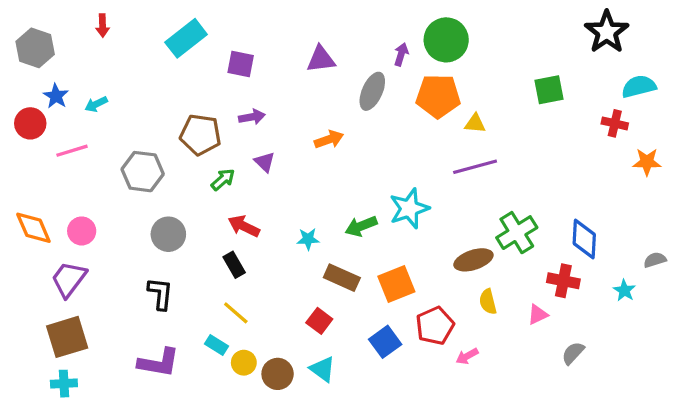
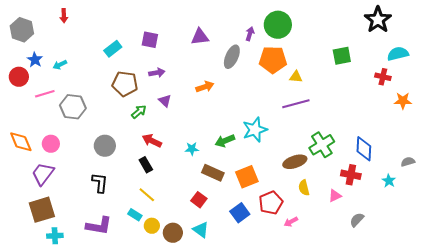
cyan rectangle: (186, 38) -> (113, 49), moved, size x0.7
gray hexagon: (143, 172) -> (73, 107), moved
cyan cross: (64, 384) -> (55, 236), moved

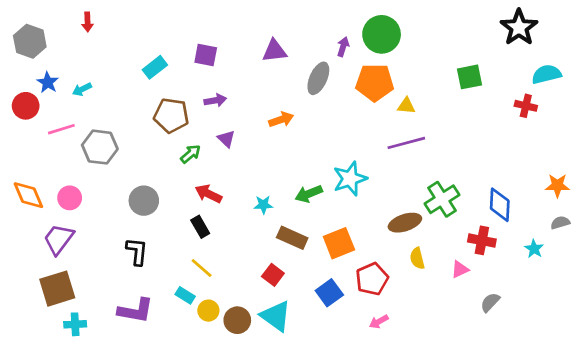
orange star: (403, 101) -> (557, 186), moved
pink arrow: (291, 222) -> (379, 322), moved
cyan triangle: (201, 230) -> (276, 316), size x1.4

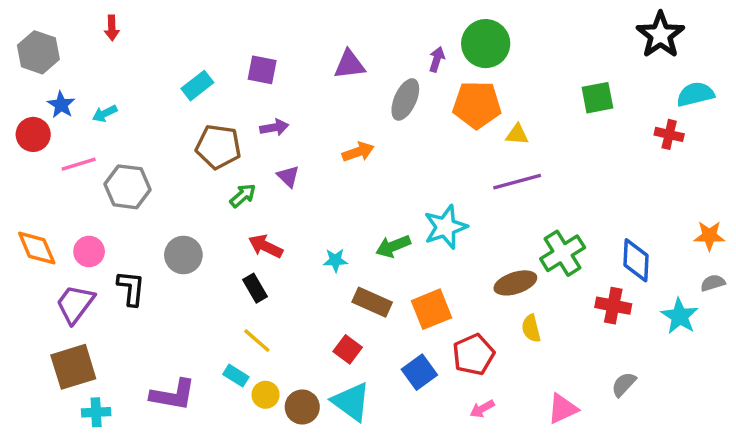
cyan star: (534, 249) -> (680, 316), size x1.5
black L-shape: (137, 251) -> (131, 288), moved
pink triangle: (460, 269) -> (563, 409), moved, size x1.4

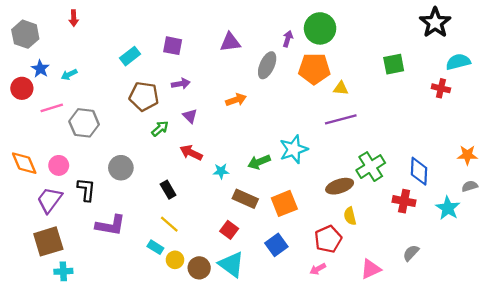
red arrow: (266, 246) -> (191, 153), moved
red pentagon: (473, 355) -> (328, 239), moved
purple L-shape: (173, 395) -> (111, 225), moved

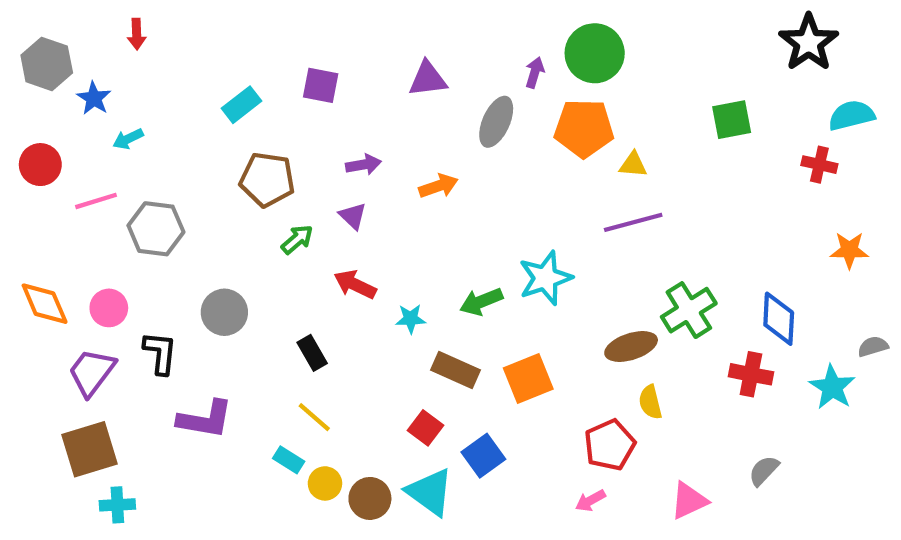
blue star: (40, 69) -> (94, 98), moved
purple arrow: (181, 84) -> (363, 165), moved
orange star: (467, 155) -> (849, 250), moved
blue square: (276, 245) -> (483, 456), moved

